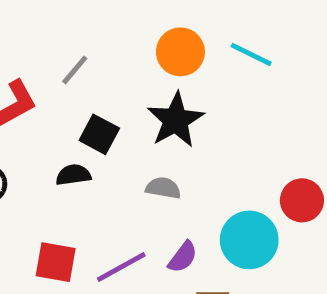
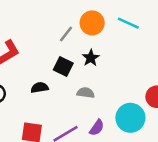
gray line: (75, 70) -> (66, 34), moved
black star: (175, 120) -> (91, 58), size x0.6
black square: (99, 134) -> (63, 66), moved

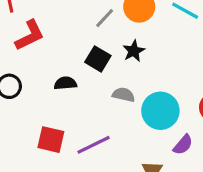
cyan circle: (130, 118) -> (160, 111), moved
purple semicircle: (97, 128) -> (183, 145), moved

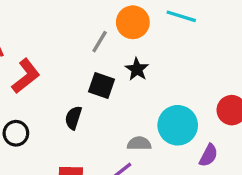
black semicircle: (65, 83) -> (73, 118), turned -55
gray semicircle: (123, 95) -> (139, 144), moved

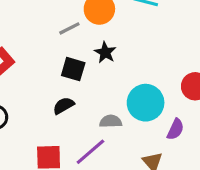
gray line: (100, 42) -> (69, 28), turned 35
black semicircle: (73, 118) -> (64, 106), moved, turned 45

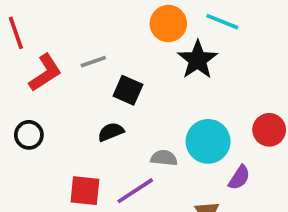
gray line: (69, 28) -> (93, 62), moved
black star: (105, 52) -> (198, 60), moved, size x1.5

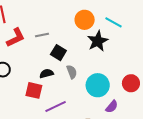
gray semicircle: (164, 158) -> (72, 72), moved, turned 56
red square: (85, 191) -> (34, 90), moved

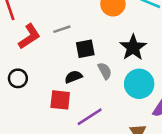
black star: (98, 41) -> (133, 47), moved
black square: (58, 53) -> (85, 49), turned -35

